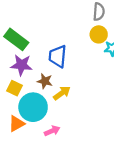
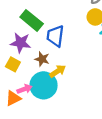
green rectangle: (16, 39) -> (32, 20), moved
cyan circle: (33, 107) -> (44, 85), moved
pink arrow: (52, 131) -> (24, 89), moved

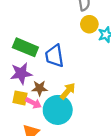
brown star: (42, 59) -> (39, 88), moved
pink arrow: (24, 89) -> (33, 103), moved, turned 64

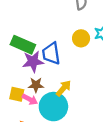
yellow circle: (89, 24) -> (81, 38), moved
purple star: (21, 73) -> (33, 62), moved

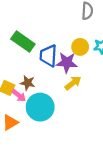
purple star: (33, 62) -> (67, 63), moved
yellow arrow: (64, 88) -> (73, 83), moved

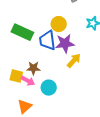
yellow circle: (80, 47) -> (59, 24), moved
cyan circle: (40, 107) -> (49, 88), size x0.6

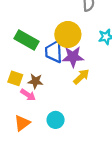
yellow circle: (59, 24) -> (68, 34), size x1.5
yellow square: (16, 76) -> (15, 78), moved
cyan circle: (49, 88) -> (56, 120), moved

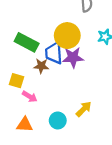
yellow arrow: (81, 77) -> (84, 109), moved
brown star: (35, 81) -> (41, 66), moved
orange triangle: (22, 123) -> (25, 125), turned 42

